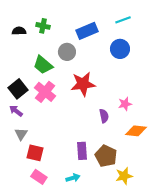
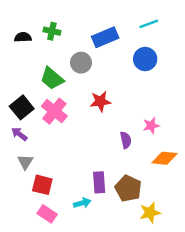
red star: (83, 84) -> (100, 101), size x0.7
cyan arrow: (73, 178) -> (82, 203), moved

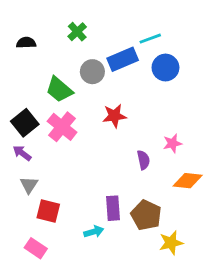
cyan line: (149, 24) -> (150, 39), moved
green cross: (52, 31) -> (77, 32), moved, turned 35
blue rectangle: (105, 37) -> (123, 59), moved
pink rectangle: (47, 214) -> (36, 248), moved

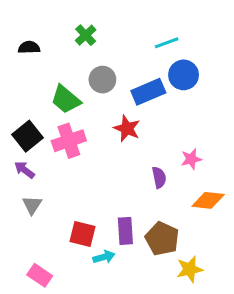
blue rectangle: (123, 59) -> (148, 92), moved
red star: (114, 116) -> (127, 128), turned 30
pink cross: (62, 127) -> (69, 141), turned 32
red square: (48, 211) -> (83, 234), moved

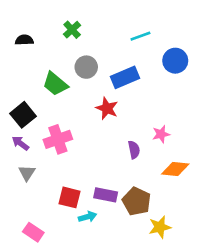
blue circle: (184, 75) -> (175, 61), moved
pink cross: (69, 141) -> (58, 139), moved
purple rectangle: (125, 231) -> (106, 195), turned -75

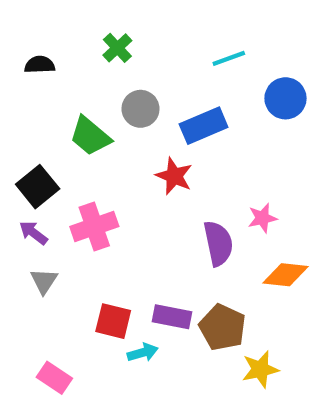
purple semicircle: (134, 150) -> (218, 243), size x1.5

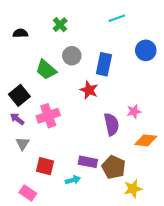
cyan line: (229, 58) -> (117, 18), moved
blue rectangle: (204, 126) -> (104, 64), turned -55
red square: (113, 321) -> (45, 166), moved

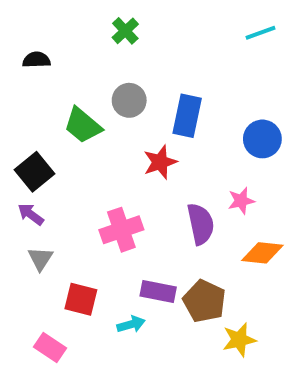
cyan line: (117, 18) -> (260, 33), moved
green cross: (60, 25) -> (125, 31), moved
blue circle: (146, 50) -> (262, 139), moved
red star: (89, 90) -> (160, 162), turned 30
pink cross: (48, 116) -> (121, 230), moved

